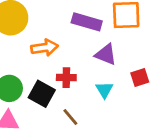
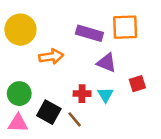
red cross: (66, 78) -> (82, 94), moved
black square: (42, 94) -> (49, 112), moved

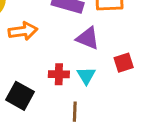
brown line: (75, 119) -> (75, 112), moved, turned 42

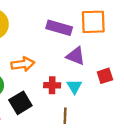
orange arrow: (23, 31) -> (23, 64), moved
black square: (20, 96) -> (20, 103), turned 30

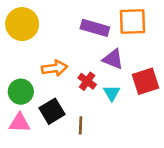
red square: (105, 76) -> (146, 81), size x1.5
red cross: (52, 85) -> (87, 81), moved, turned 35
brown line: (65, 116) -> (81, 125), moved

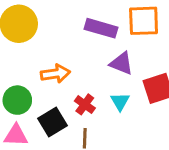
red cross: (87, 81) -> (85, 104), moved

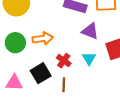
green circle: (17, 100) -> (15, 43), moved

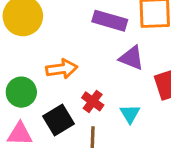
green circle: (15, 43) -> (21, 92), moved
cyan triangle: (89, 58) -> (130, 114), moved

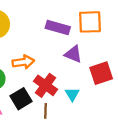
red cross: (93, 101) -> (46, 85), size x1.5

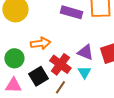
purple triangle: (73, 54) -> (85, 52), moved
brown line: (46, 111) -> (60, 87), turned 32

